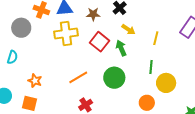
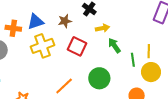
yellow arrow: (128, 29) -> (102, 28), turned -32
yellow line: (156, 38) -> (149, 51), moved
green arrow: (121, 48) -> (114, 45), moved

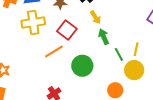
yellow arrow: (102, 28) -> (96, 17), turned 56
green line: (133, 60) -> (119, 54), turned -32
orange line: (64, 86) -> (54, 51), moved

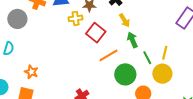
yellow cross: (33, 22) -> (76, 18), moved, size x0.6
orange line: (54, 51) -> (108, 55), moved
green circle: (82, 66) -> (125, 74), moved

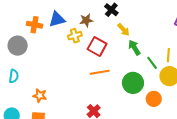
orange line: (108, 55) -> (100, 72), moved, turned 30

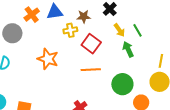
orange cross: (34, 25) -> (32, 15), turned 35
green line: (152, 63) -> (137, 30), moved
orange star: (40, 96) -> (48, 59), moved, size x1.5

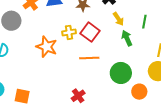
yellow cross: (70, 30) -> (69, 32), moved
green line: (137, 30) -> (144, 22), moved, turned 40

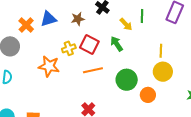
yellow arrow: (118, 19) -> (126, 24), moved
green line: (144, 22) -> (142, 16), moved
green arrow: (127, 38) -> (117, 44), moved

